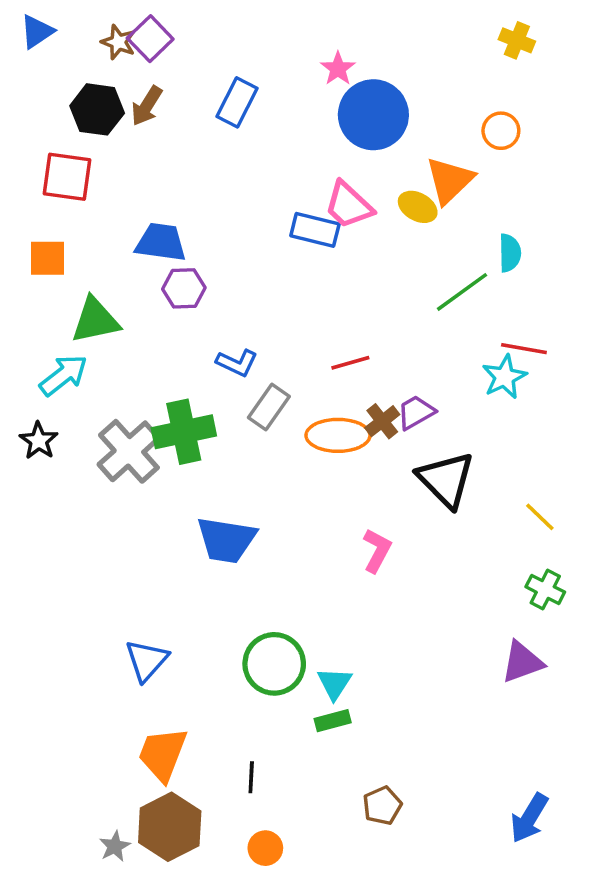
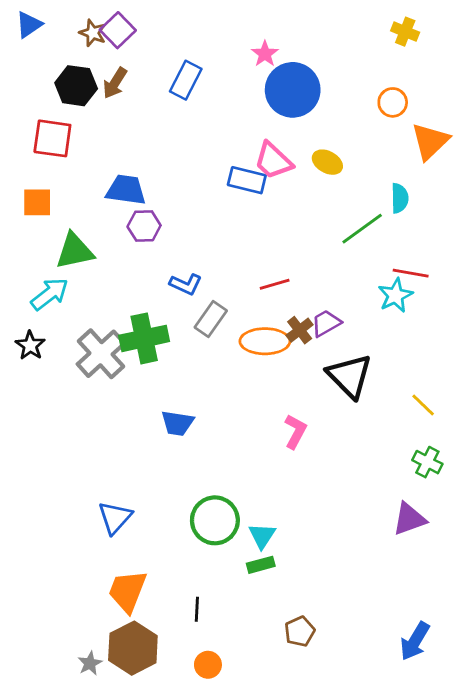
orange triangle: (450, 180) -> (430, 141), moved
blue trapezoid: (226, 540) -> (177, 423), size x0.7

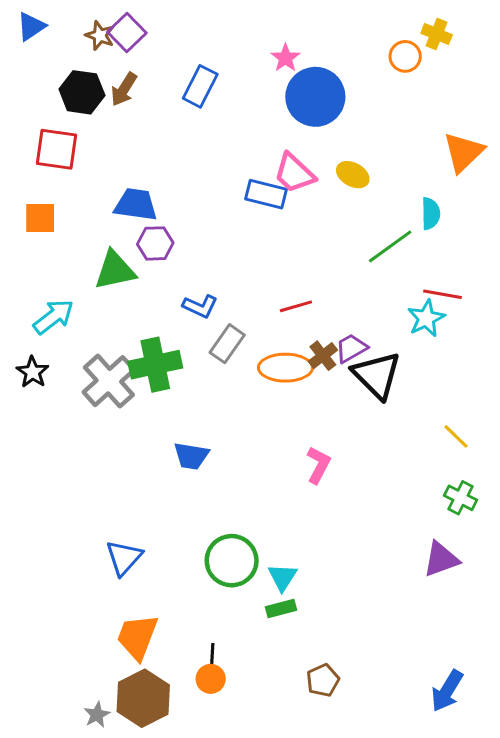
orange circle: (393, 102) -> (405, 56), moved
green triangle: (75, 251) -> (115, 270), moved
black triangle: (350, 376) -> (377, 375), moved
orange circle: (208, 665) -> (211, 679), moved

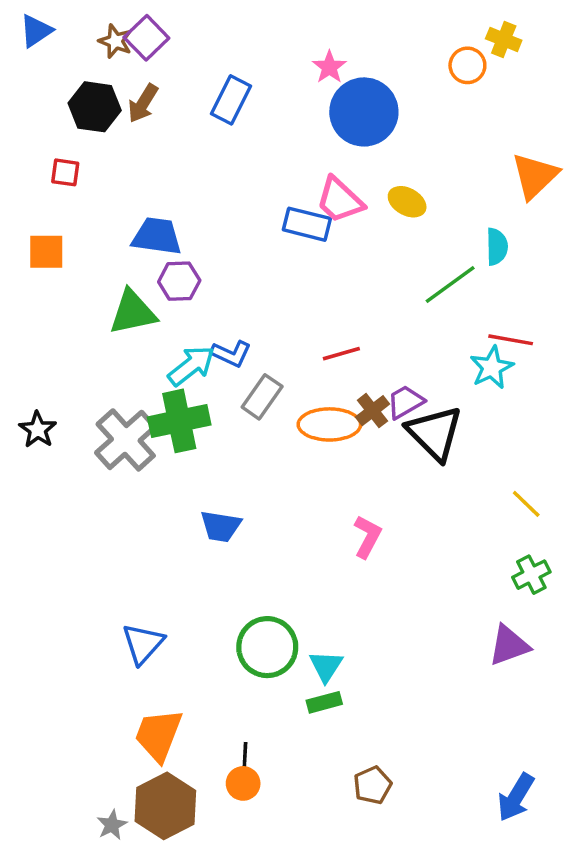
red square: (57, 149) -> (65, 172), size x0.6
cyan arrow: (54, 317) -> (191, 366), moved
green cross: (461, 498) -> (531, 575), turned 36

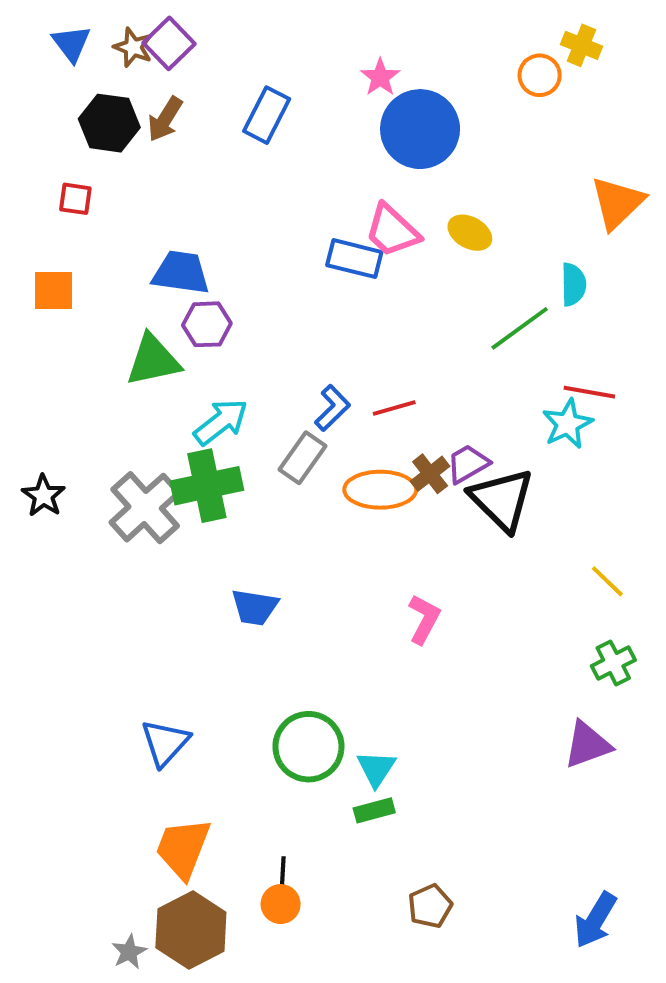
blue triangle: (36, 31) -> (71, 43), moved, turned -33
blue L-shape: (231, 354) -> (332, 408), moved, turned -69

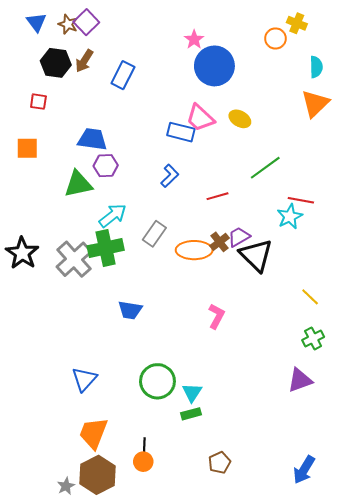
blue rectangle: (267, 115) -> (123, 75), moved
cyan semicircle: (573, 284) -> (316, 67), moved
blue L-shape: (332, 408) -> (170, 176), moved
red line: (394, 408) -> (217, 196), moved
black star: (43, 496) -> (22, 253), size x1.5

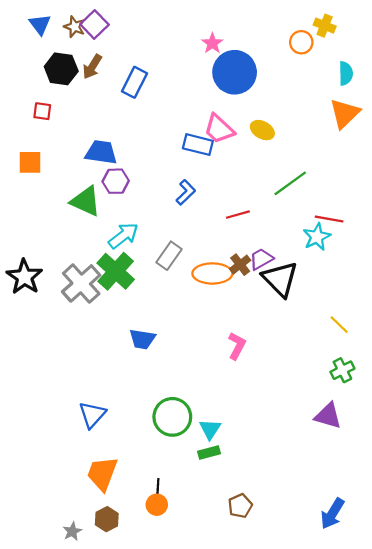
green triangle: (78, 184) -> (86, 201), turned 36
green cross: (106, 248) -> (116, 271), turned -36
purple triangle: (300, 380) -> (328, 416), turned 36
brown hexagon: (97, 475) -> (107, 519), size x0.6

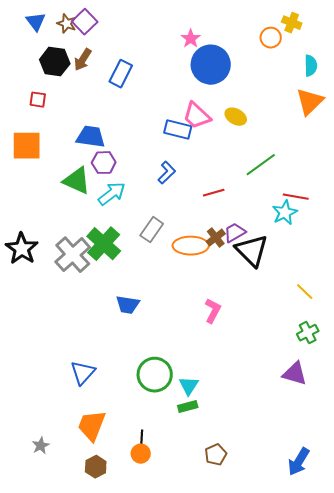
orange square: (30, 162) -> (27, 146), size x1.4
cyan arrow: (123, 236) -> (112, 194), moved
gray star: (72, 531) -> (41, 446), moved

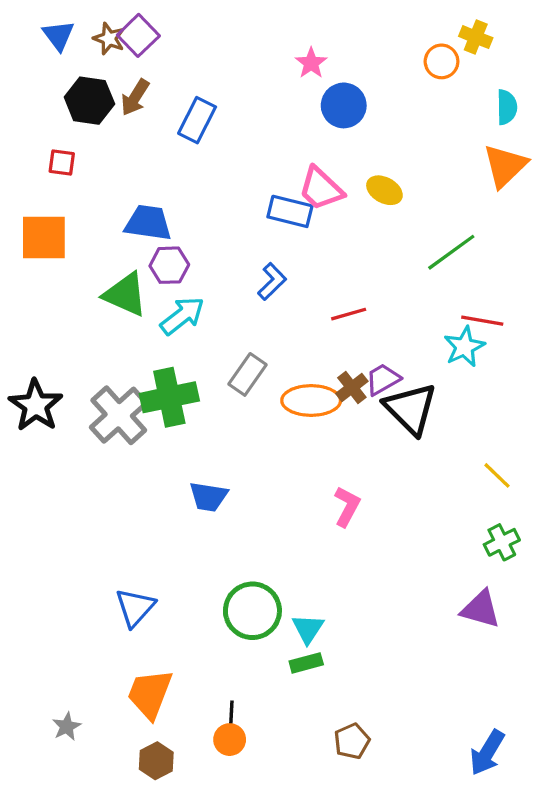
blue circle: (211, 65) -> (344, 105), size x0.7
green line: (261, 165) -> (451, 252), moved
green cross: (104, 244) -> (169, 397), turned 36

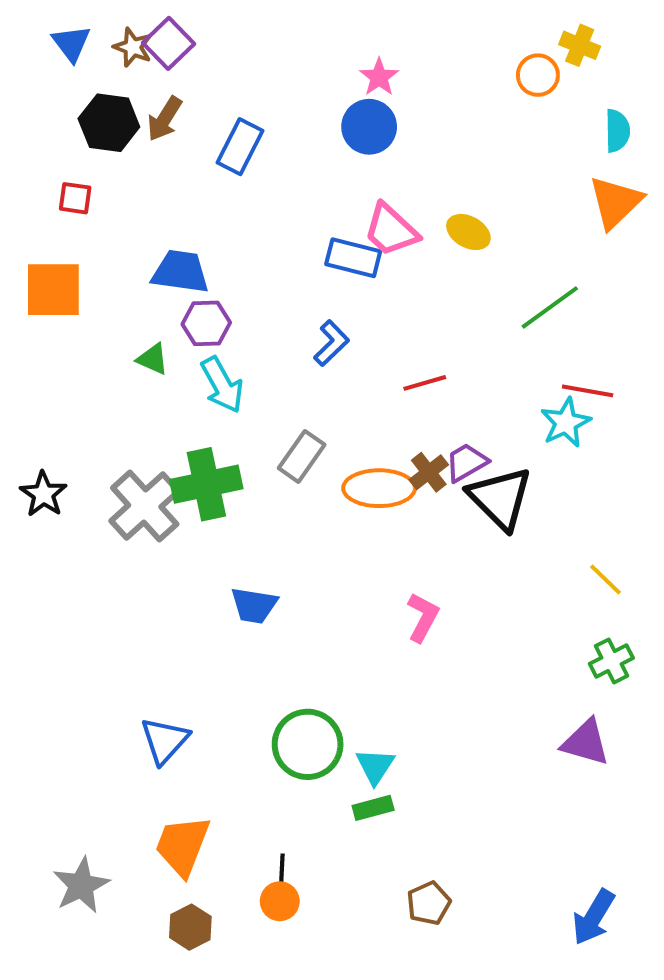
blue circle: (344, 105) -> (369, 127), moved
green triangle: (125, 295) -> (153, 359), size x0.6
cyan arrow: (182, 316) -> (222, 385), turned 99
black star: (36, 405) -> (43, 494), size x0.7
gray star: (67, 727) -> (81, 885), size x1.6

